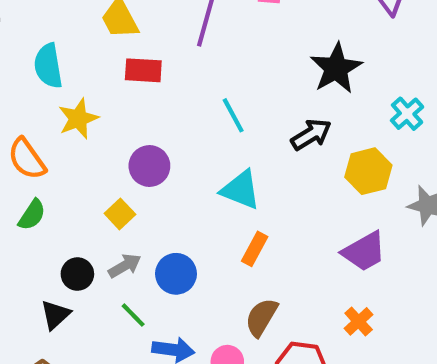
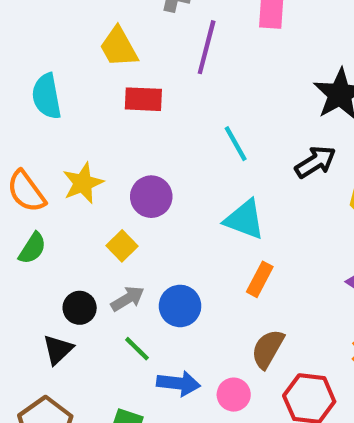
yellow star: (78, 119) -> (83, 183), moved

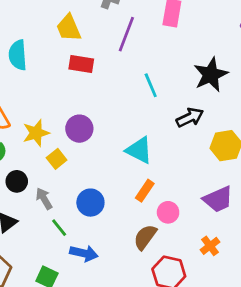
cyan line: (236, 144) -> (151, 85), moved
yellow star: (83, 183) -> (36, 133), moved
gray arrow: (128, 299) -> (44, 199), moved, turned -95
black circle: (80, 308) -> (17, 181), moved
pink circle: (234, 395) -> (168, 212), moved

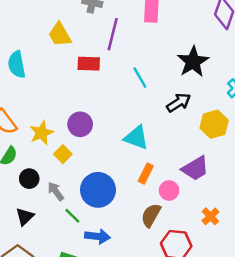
red rectangle: (81, 64) -> (89, 64), moved
purple trapezoid: (218, 199) -> (195, 168), moved
blue circle: (90, 203) -> (98, 190), size x1.4

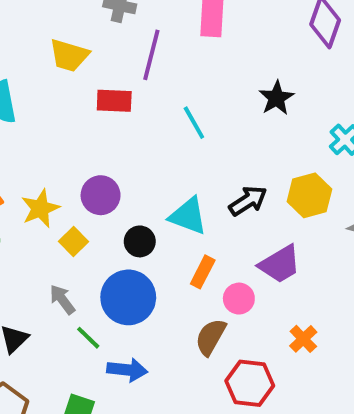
yellow trapezoid: (60, 35) -> (69, 55), turned -44
black star: (193, 62) -> (276, 98), size x0.7
black arrow: (179, 103) -> (248, 201), moved
black circle: (29, 179) -> (140, 241), moved

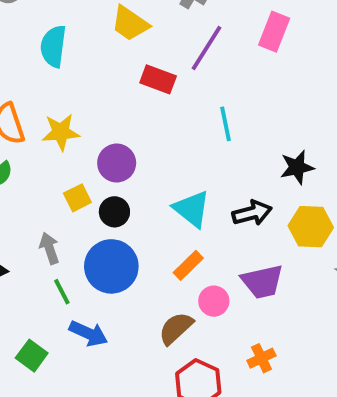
black star: (276, 98) -> (297, 167), moved
yellow star: (40, 208) -> (61, 132), moved
black circle: (140, 241) -> (114, 212), moved

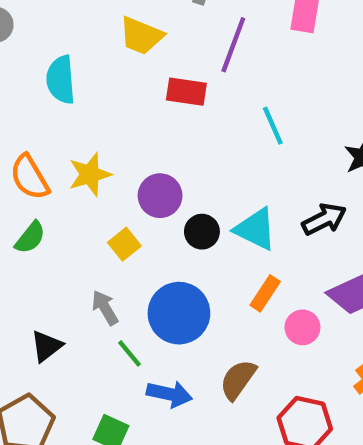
black circle: (114, 212) -> (202, 232), moved
brown semicircle: (176, 328) -> (238, 380), moved

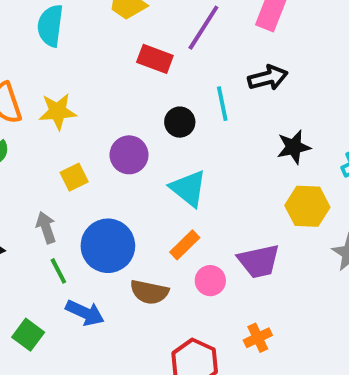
purple circle: (160, 196) -> (129, 155), moved
black arrow: (324, 219) -> (268, 78), moved
black circle: (202, 232) -> (180, 122), moved
brown semicircle: (238, 380) -> (149, 292), moved, turned -126

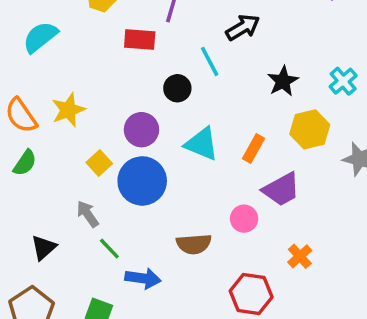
cyan semicircle: (50, 26) -> (40, 37), turned 60
orange rectangle: (185, 245) -> (254, 148), moved
blue circle: (108, 246) -> (142, 181), moved

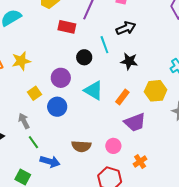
black star: (283, 81) -> (129, 61), moved, turned 30
blue circle: (142, 181) -> (57, 107), size x0.7
pink circle: (244, 219) -> (113, 146), moved

